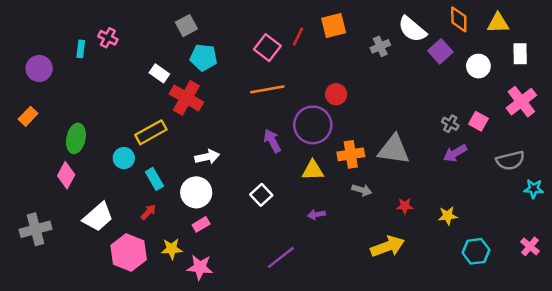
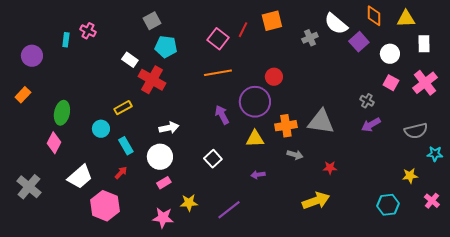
pink square: (478, 121) -> (391, 83), moved
yellow rectangle: (151, 132) -> (123, 108), size x0.7
yellow star: (448, 216) -> (410, 176), moved
gray cross: (35, 229) -> (29, 187), turned -35
yellow star: (172, 249) -> (189, 203), moved

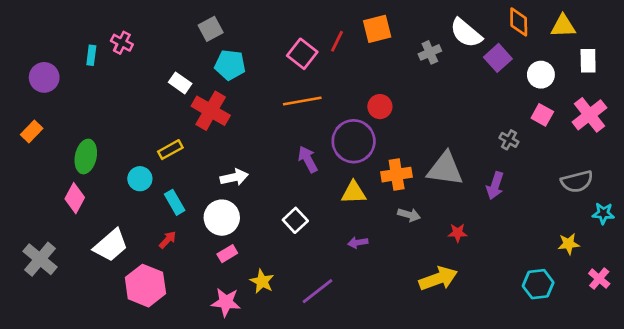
purple arrow: (371, 125) -> (495, 186), moved, turned -42
yellow star: (189, 203) -> (262, 281), turned 30

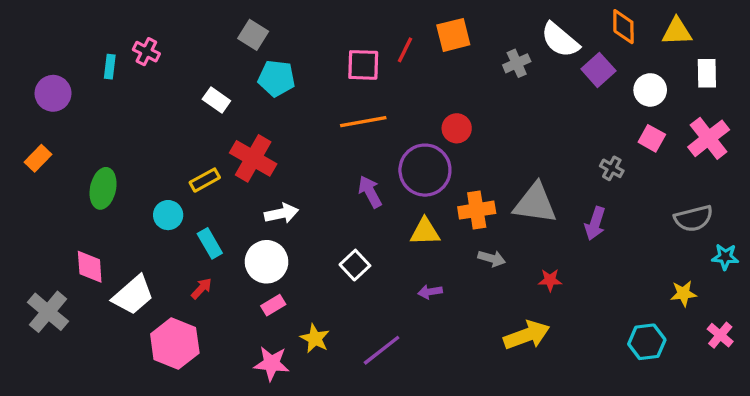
gray square: (211, 29) -> (253, 35), turned -30
pink square: (302, 54) -> (363, 65), turned -36
red cross: (211, 111) -> (253, 158), moved
pink diamond: (75, 198) -> (90, 267), moved, turned -32

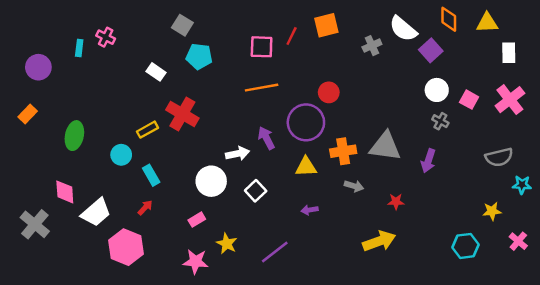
white circle: (650, 90) -> (437, 90), moved
white arrow: (282, 213) -> (238, 154), moved
white circle: (267, 262) -> (211, 181), moved

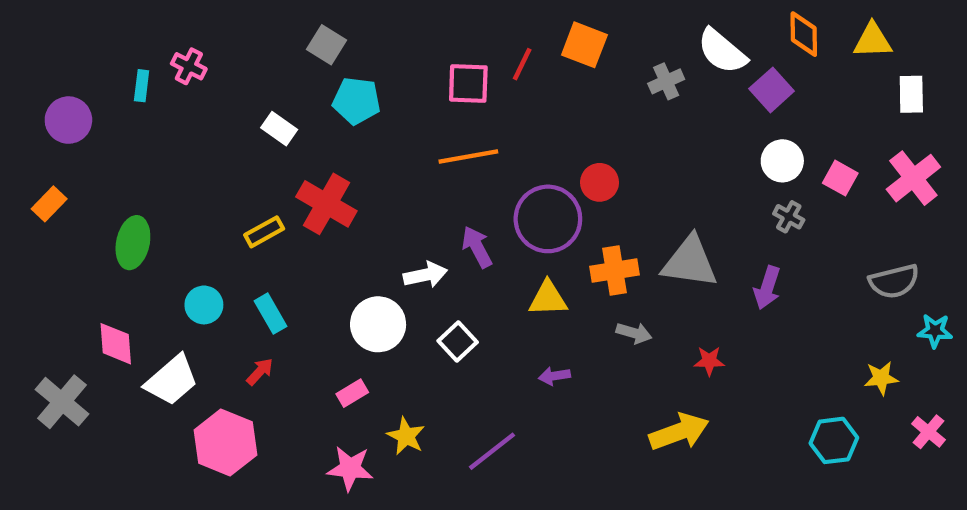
orange square: (326, 25) -> (584, 45), turned 35
red circle: (329, 92) -> (600, 182), moved
cyan circle: (121, 155) -> (204, 305), moved

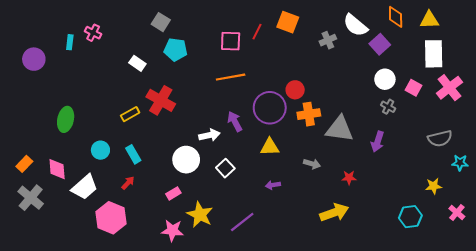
white rectangle: (911, 94) -> (434, 54), moved, size x1.5
orange rectangle: (49, 204) -> (24, 164), moved
orange cross: (615, 271) -> (309, 114), moved
yellow star: (406, 436) -> (200, 215), size x1.4

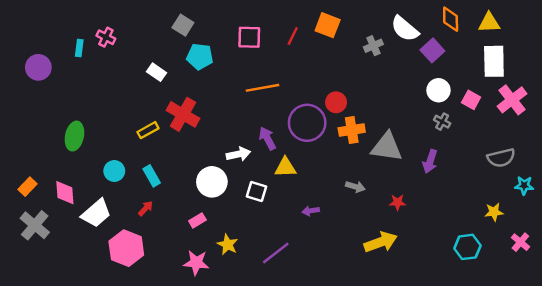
pink square: (231, 41) -> (249, 37), moved
yellow triangle: (270, 147) -> (285, 167), moved
white square: (225, 168) -> (256, 191), turned -30
yellow star: (200, 215) -> (228, 245), size x0.7

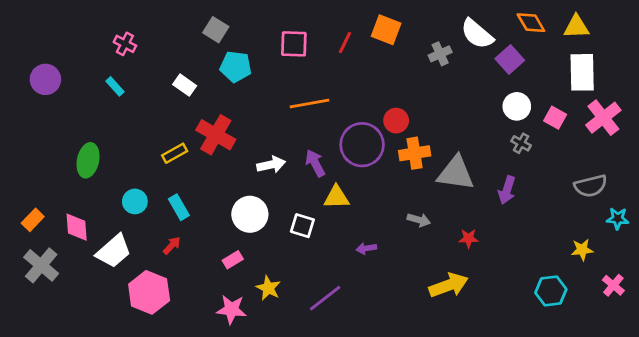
orange diamond: (451, 19) -> (531, 23), turned -30
cyan rectangle: (79, 48) -> (115, 86), moved, turned -49
white arrow: (238, 154) -> (271, 165), moved

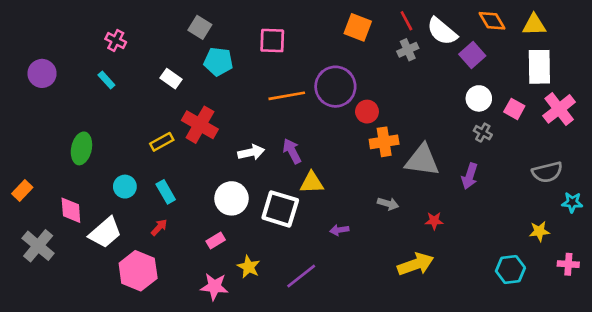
red line: (345, 42) -> (406, 21), moved, turned -54
purple circle: (362, 145) -> (335, 87), moved
orange rectangle: (33, 220) -> (22, 191), moved
white square: (302, 226) -> (280, 209), size x1.6
pink cross: (613, 285) -> (568, 264), turned -36

